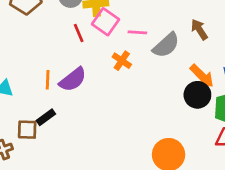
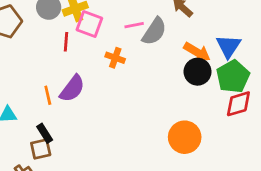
pink line: (137, 32) -> (134, 25), moved
red line: (79, 33) -> (66, 42), turned 42
black rectangle: (46, 117) -> (45, 133), moved, turned -72

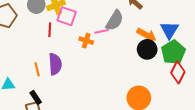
pink line: (134, 25) -> (102, 31), moved
purple semicircle: (72, 89) -> (55, 64), turned -40
red diamond: (238, 104) -> (178, 72), turned -45

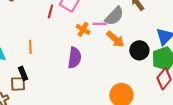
orange arrow: (146, 35) -> (115, 39), moved
purple semicircle: (55, 64) -> (75, 58), moved

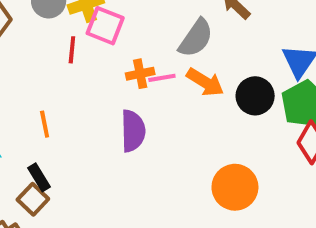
pink line: (100, 24) -> (162, 78), moved
orange cross: (83, 29) -> (140, 74), turned -32
brown square: (18, 84) -> (33, 199), turned -35

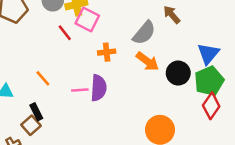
red line: (72, 50) -> (65, 33), turned -49
pink line: (162, 78) -> (80, 90), moved
orange line: (45, 124) -> (43, 78), turned -35

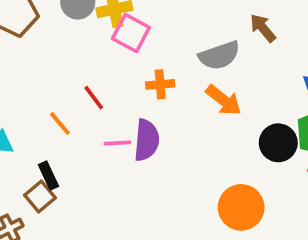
red line: (65, 33) -> (94, 98), moved
gray semicircle: (144, 33) -> (219, 55), turned 30
black circle: (178, 73) -> (278, 143), moved

